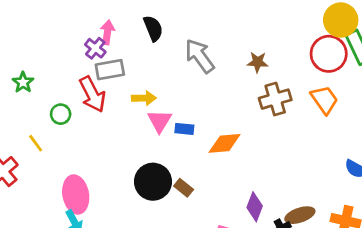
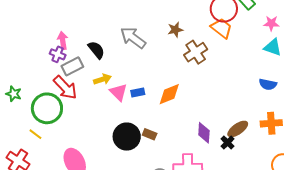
black semicircle: (153, 28) -> (96, 50), moved
orange trapezoid: (324, 100) -> (222, 28), moved
green circle: (61, 114) -> (47, 108), size x2.0

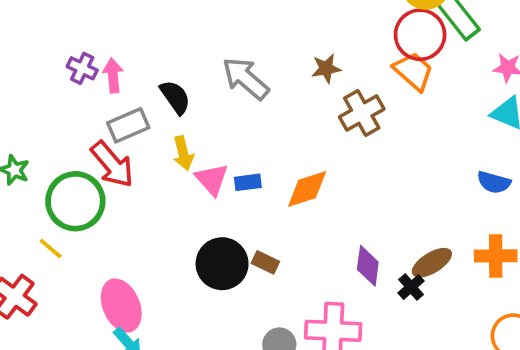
purple cross: (58, 54) -> (82, 68), moved
yellow arrow: (102, 79) -> (183, 153), turned 90

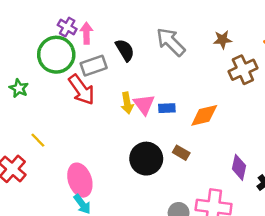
yellow arrow: (183, 153) -> (127, 103), moved
green circle: (75, 201) -> (56, 55), moved
brown rectangle: (265, 262) -> (181, 153), moved

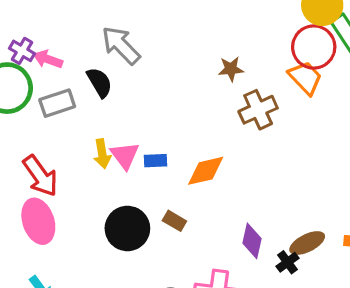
pink arrow: (86, 33) -> (48, 59), turned -70
gray arrow: (171, 42) -> (121, 45), moved
red arrow: (81, 90) -> (40, 176), moved
pink ellipse: (80, 180) -> (38, 221), moved

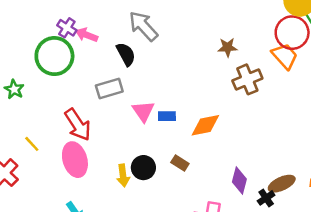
gray rectangle: (57, 103) -> (109, 88), moved
yellow arrow: (102, 154) -> (123, 175), moved
black circle: (127, 228) -> (143, 168), size x0.7

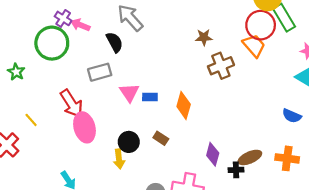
orange diamond: (205, 125) -> (184, 105), turned -64
pink ellipse: (75, 160) -> (84, 127), moved
yellow arrow: (123, 175) -> (119, 159), moved
black cross: (266, 198) -> (236, 170), turned 32

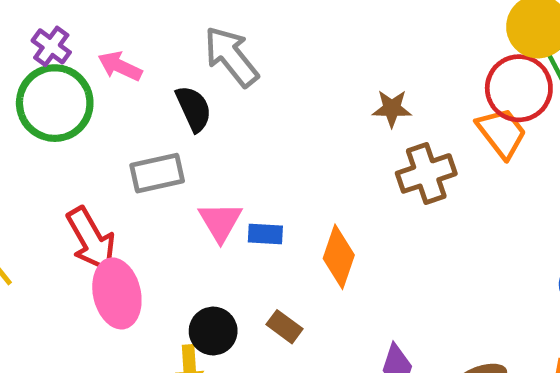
purple cross: (63, 18) -> (51, 46), moved

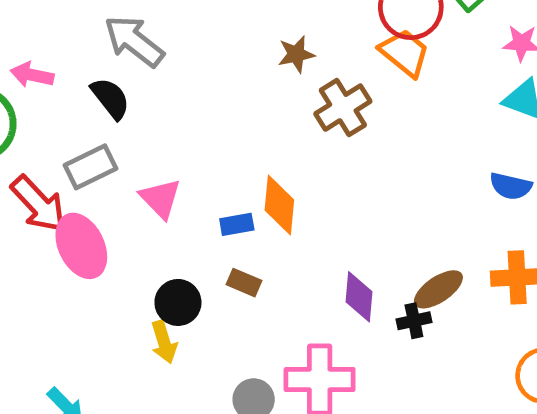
blue rectangle: (265, 234) -> (237, 224), moved
red arrow: (91, 239) -> (38, 204), moved
pink ellipse: (117, 293) -> (81, 246), moved

